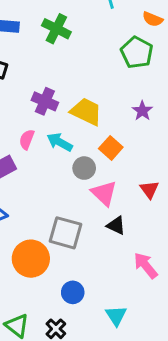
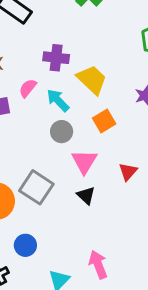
purple cross: (45, 101) -> (56, 58), turned -35
gray circle: (84, 168) -> (62, 132), moved
pink arrow: (146, 265) -> (98, 264), moved

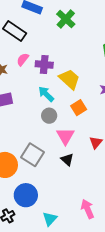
pink semicircle: (28, 88) -> (23, 59), moved
blue circle: (25, 245) -> (26, 195), size x1.5
pink arrow: (98, 264) -> (88, 209), moved

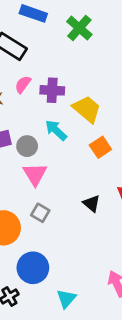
gray circle: (49, 116) -> (27, 146), moved
pink triangle: (65, 136) -> (35, 174), moved
gray square: (33, 155) -> (40, 213), size x0.6
black triangle: (67, 160) -> (92, 203), moved

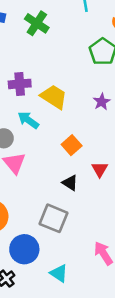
orange square: (100, 147) -> (72, 145), moved
gray square: (40, 213) -> (54, 218), moved, size x1.6
cyan triangle: (66, 299) -> (59, 273), turned -30

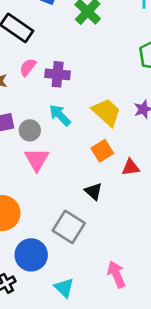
yellow trapezoid: (54, 97) -> (106, 112), moved
red triangle: (100, 169) -> (131, 167), moved, turned 42

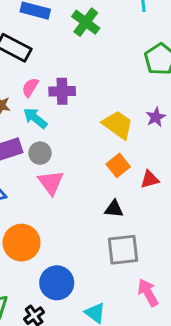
cyan arrow: (60, 115) -> (35, 118), moved
black triangle: (94, 191) -> (114, 209), turned -30
gray square: (69, 227) -> (123, 250), moved, turned -32

